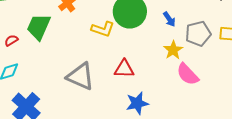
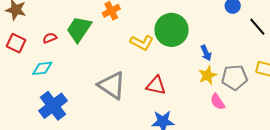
blue arrow: (169, 19) -> (206, 53), moved
gray pentagon: (198, 34) -> (234, 77), moved
pink semicircle: (188, 74) -> (218, 102), size x0.7

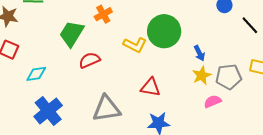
red semicircle: (50, 38) -> (89, 60), moved, size x1.5
gray triangle: (112, 85) -> (107, 109), moved, turned -40
pink semicircle: (218, 102) -> (213, 101), turned 102

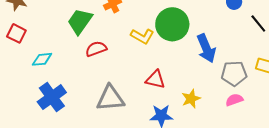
blue arrow: (199, 53) -> (206, 48), size x1.8
yellow star: (202, 75) -> (191, 99), moved
pink semicircle: (213, 101) -> (234, 100), moved

